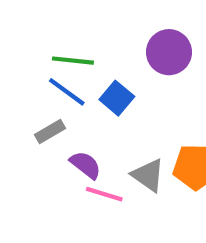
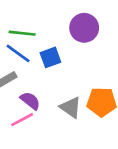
blue square: (117, 98) -> (50, 57), turned 30
pink line: (104, 194) -> (22, 120), moved, turned -45

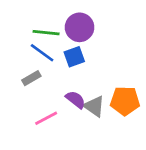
purple circle: (84, 28) -> (80, 27), moved
purple semicircle: (30, 101) -> (76, 100), moved

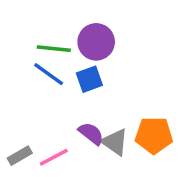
gray rectangle: (31, 78) -> (20, 156), moved

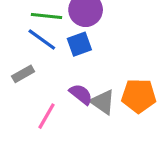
gray rectangle: (20, 156) -> (23, 74), moved
pink line: (54, 157) -> (47, 116), turned -32

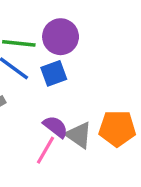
pink line: (47, 116) -> (45, 150), moved

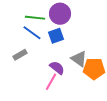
gray triangle: (79, 135) -> (79, 59), moved

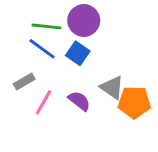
blue square: (56, 36) -> (78, 53), turned -35
pink line: (51, 82) -> (44, 102), moved

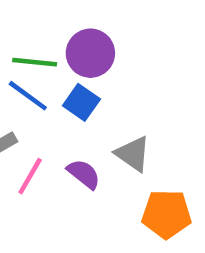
orange pentagon: (134, 102) -> (166, 214), moved

